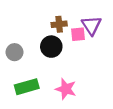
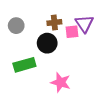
gray circle: (14, 52) -> (16, 26), moved
green rectangle: (27, 87) -> (24, 65), moved

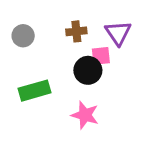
pink square: (72, 32) -> (101, 56), moved
black circle: (47, 43) -> (88, 70), moved

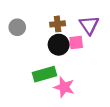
black circle: (88, 70) -> (59, 45), moved
green rectangle: (35, 91) -> (44, 74), moved

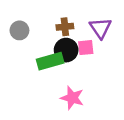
green rectangle: (44, 74) -> (50, 61), moved

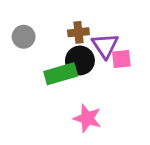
purple triangle: (100, 28) -> (105, 46), moved
pink square: (86, 48) -> (121, 59), moved

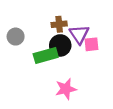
gray circle: (24, 37) -> (16, 37), moved
pink star: (87, 118) -> (66, 89), turned -30

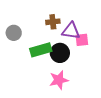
purple triangle: (79, 34) -> (71, 31), turned -48
black circle: (60, 45) -> (60, 53), moved

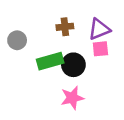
purple triangle: (71, 31) -> (99, 29), moved, turned -30

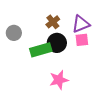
brown cross: (65, 27) -> (53, 22), turned -32
black circle: (73, 65) -> (57, 43), moved

